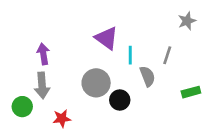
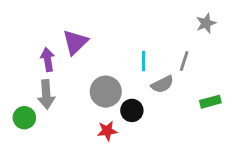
purple triangle: (107, 38) -> (75, 42), moved, turned 40
gray semicircle: (147, 76) -> (162, 84), turned 84
red star: (62, 118) -> (107, 131), moved

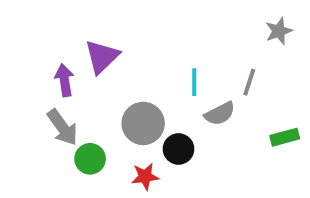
gray arrow: (46, 94) -> (63, 127), turned -32
green circle: (24, 118) -> (90, 159), moved

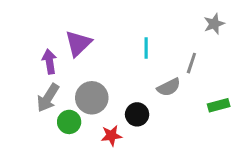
cyan line: (194, 82) -> (146, 48), moved
gray circle: (143, 123) -> (92, 98), moved
gray arrow: (63, 127) -> (48, 98), turned 68

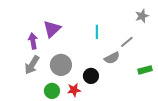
gray line: (191, 63) -> (127, 42), turned 32
green circle: (69, 122) -> (52, 91), moved

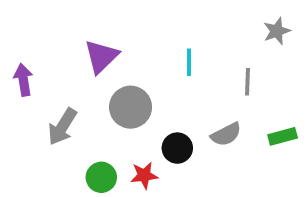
purple arrow: (33, 41) -> (23, 80), moved
gray line: (127, 42) -> (247, 82), turned -48
gray semicircle: (112, 58) -> (226, 134), moved
gray circle: (61, 65) -> (131, 107), moved

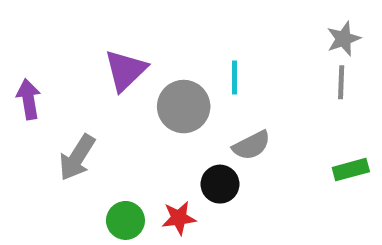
gray line: (247, 82) -> (341, 82), moved
gray circle: (131, 107) -> (184, 107), moved
gray semicircle: (226, 134) -> (251, 145), moved

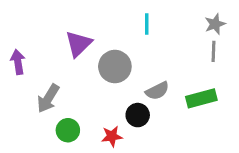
cyan line: (235, 77) -> (147, 24), moved
green rectangle: (351, 170) -> (201, 98), moved, size x1.4
green circle: (125, 220) -> (68, 130), moved

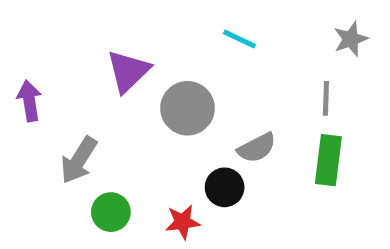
cyan line: (147, 24) -> (239, 39), turned -65
gray line: (213, 51) -> (326, 98), moved
green rectangle: (201, 98) -> (328, 160), turned -68

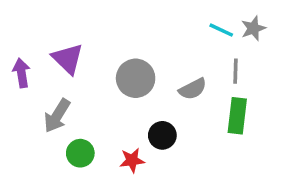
cyan line: (239, 39) -> (221, 30), moved
purple triangle: (128, 71) -> (68, 59), moved, turned -32
gray semicircle: (257, 148) -> (193, 89), moved

